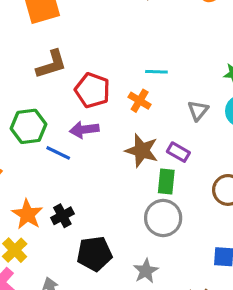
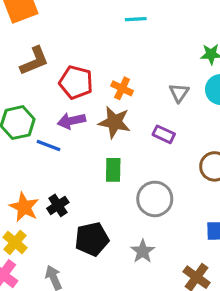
cyan line: (156, 72) -> (136, 19), moved
brown star: (142, 151) -> (115, 122), moved
green rectangle: (166, 181) -> (113, 170), moved

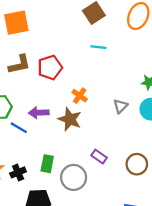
red pentagon: (76, 82) -> (50, 68), moved, turned 30
purple rectangle: (164, 134) -> (99, 157), moved
green rectangle: (113, 170) -> (47, 164), moved
gray circle: (155, 199) -> (74, 177), moved

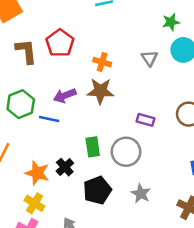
brown L-shape: (19, 65) -> (26, 51), turned -65

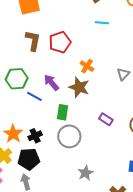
purple arrow: (65, 96) -> (51, 82), turned 54
green rectangle: (93, 147) -> (62, 112), moved
gray circle: (126, 152) -> (69, 136), moved
black pentagon: (97, 190) -> (29, 159), moved

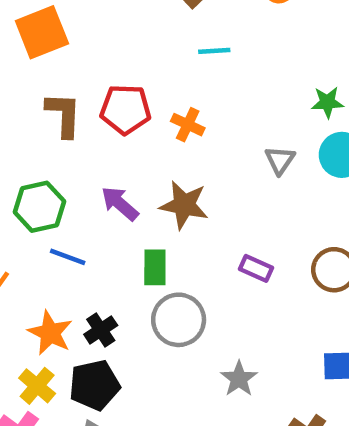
red pentagon: (60, 42) -> (125, 109), turned 30
orange cross: (87, 66) -> (188, 125), moved
blue line: (34, 96) -> (68, 257), moved
gray star: (85, 173) -> (239, 379), moved

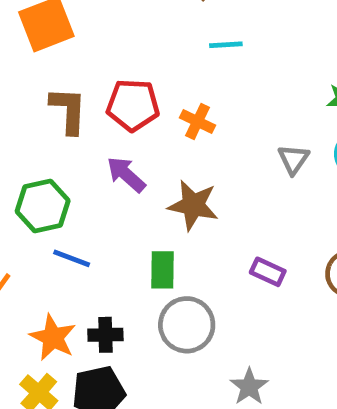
purple arrow: (120, 203) -> (126, 174), moved
black cross: (101, 330) -> (105, 335), turned 32

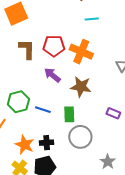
orange cross: (198, 121) -> (81, 52), size x1.6
green hexagon: (43, 206) -> (18, 102), moved
blue line: (72, 258) -> (43, 110), moved

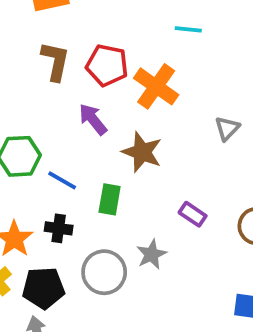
gray circle: (80, 137) -> (104, 272), moved
black cross: (47, 143) -> (59, 228), moved
gray star: (108, 162) -> (151, 254), moved

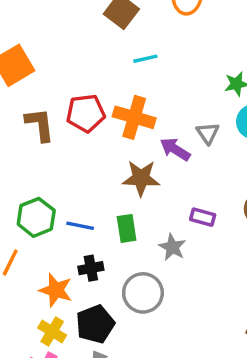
purple arrow: (93, 119) -> (175, 149), moved
gray star: (151, 254) -> (172, 247), moved

